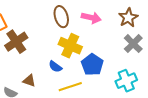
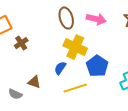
brown cross: (16, 42) -> (21, 43), size x0.6
blue semicircle: (55, 67) -> (60, 68), turned 88

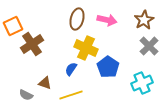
brown ellipse: (66, 18) -> (77, 19), turned 30
brown cross: (21, 43) -> (32, 44), size x1.6
yellow line: (75, 88) -> (71, 95), moved

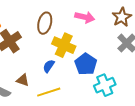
brown ellipse: (77, 19) -> (45, 23), moved
cyan cross: (142, 83) -> (105, 85), moved

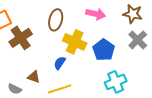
brown star: (122, 17) -> (133, 14), turned -30
blue pentagon: (86, 64) -> (104, 50), moved

